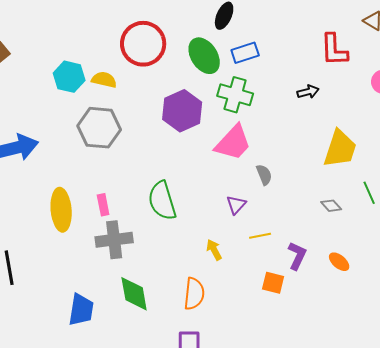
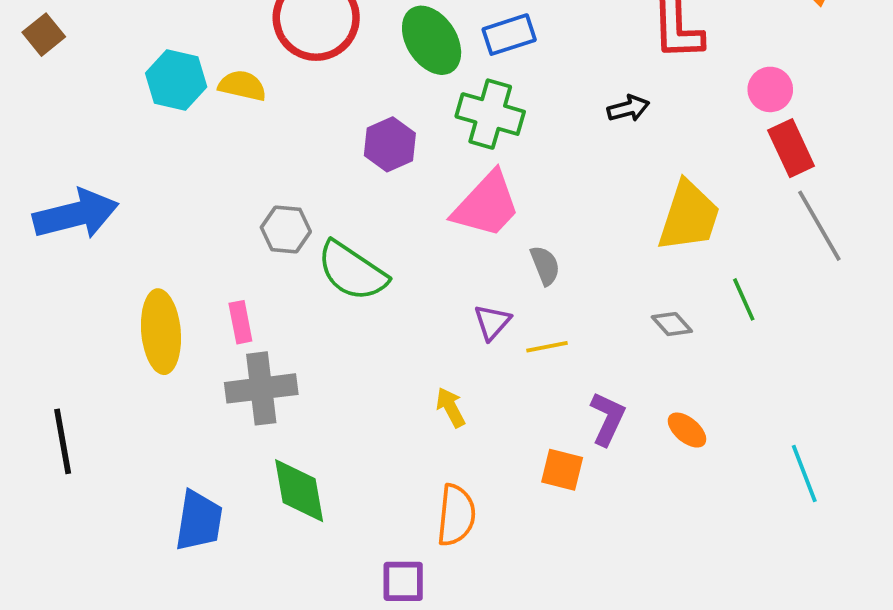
purple hexagon: (182, 111) -> (390, 144), size x0.7
gray hexagon: (99, 128) -> (286, 229), moved, size x0.6
green semicircle: (162, 201) -> (352, 271), moved, turned -39
yellow line: (260, 236) -> (547, 347), moved
orange semicircle: (194, 294) -> (456, 515), moved

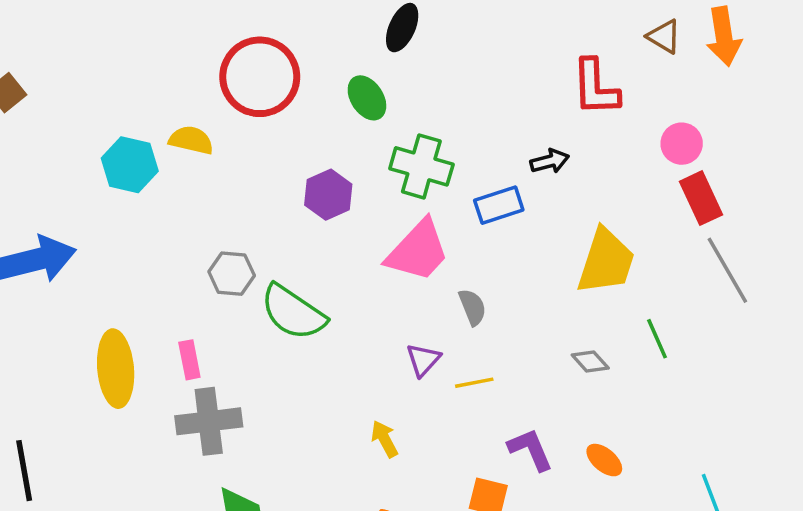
blue rectangle: (509, 35) -> (499, 205), moved
green ellipse: (432, 40) -> (367, 98), size x0.7
cyan hexagon: (176, 80) -> (130, 165), moved
purple L-shape: (608, 419) -> (530, 449), turned -48

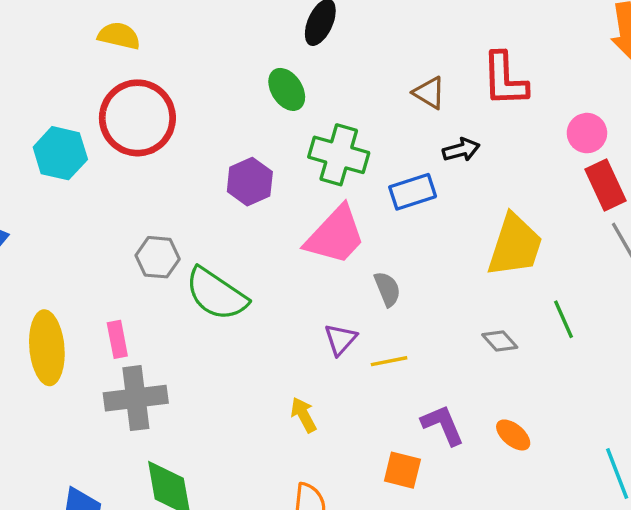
brown triangle: (664, 36) -> (429, 93), moved
red circle: (260, 77) -> (137, 118), moved
yellow semicircle: (191, 140) -> (119, 36), moved

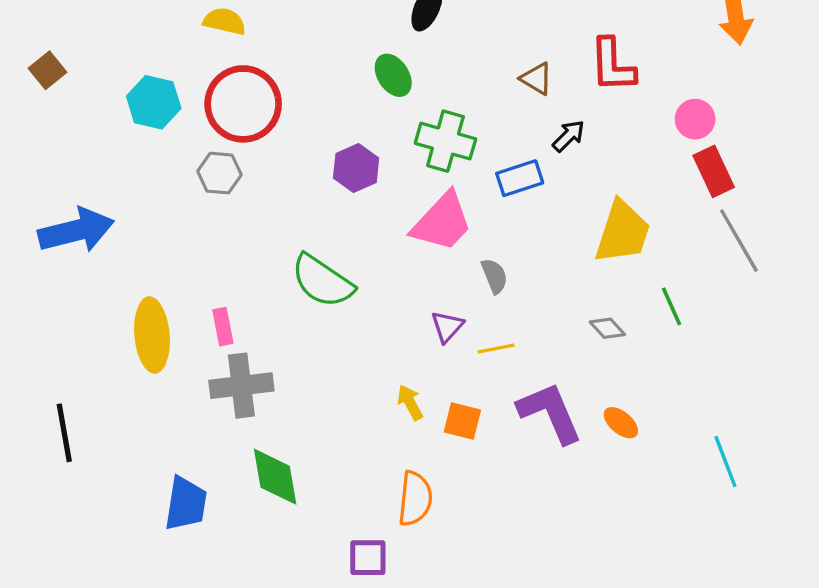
black arrow: (461, 150) -> (569, 136), turned -30
cyan hexagon: (60, 153) -> (154, 102), moved
gray hexagon: (158, 257) -> (219, 173), moved
purple L-shape: (443, 425) -> (550, 413), size x1.5
orange square: (402, 470) -> (462, 421), moved

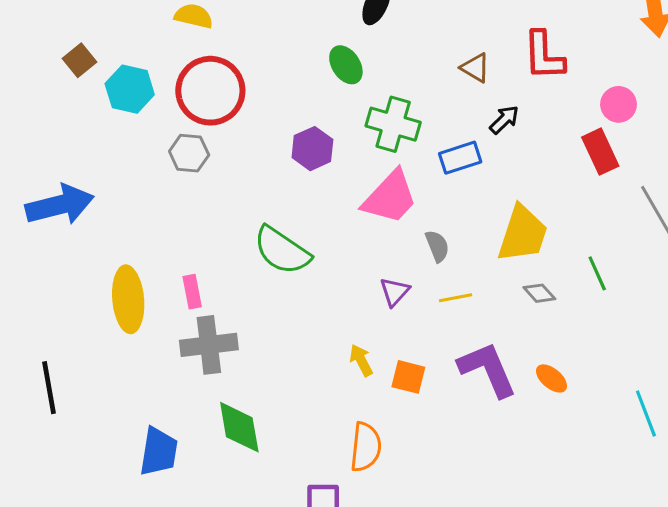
brown square: (47, 70) -> (79, 60), moved
red rectangle: (714, 171) -> (600, 152), moved
yellow trapezoid: (623, 232) -> (523, 234), moved
yellow line: (496, 348) -> (456, 298), moved

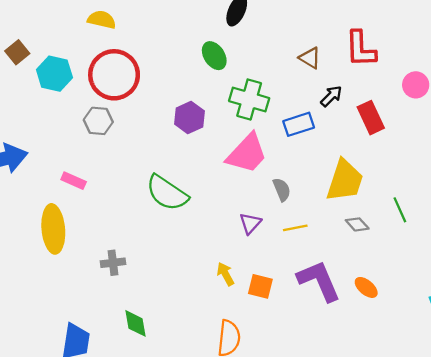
red rectangle: (600, 152) -> (371, 118), moved
pink rectangle: (192, 292) -> (74, 181), moved, turned -55
gray cross: (209, 345) -> (113, 263), size x0.6
green diamond: (239, 427) -> (135, 323), size x0.7

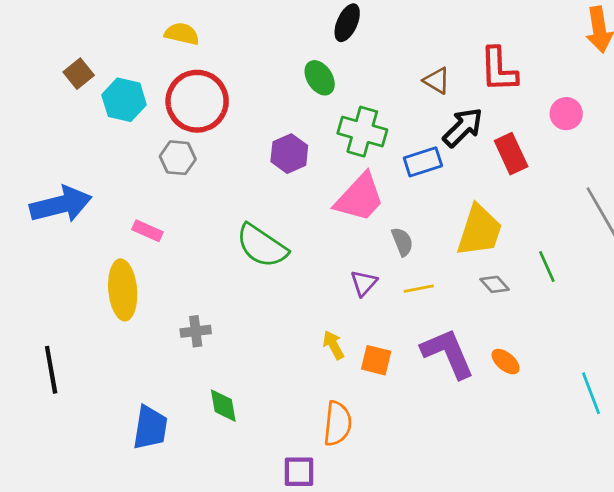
black arrow: (331, 96) -> (463, 127), size x1.5

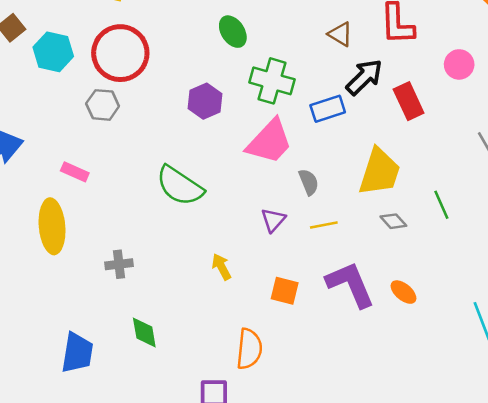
yellow arrow: (333, 345) -> (221, 267), moved

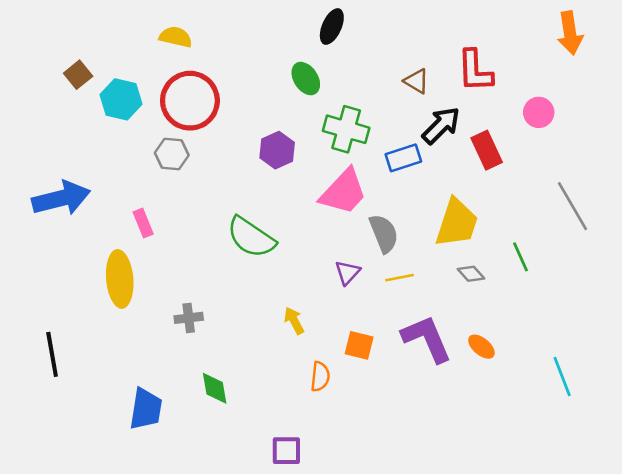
pink rectangle: (75, 172) -> (143, 223), turned 44
gray semicircle: (309, 182) -> (384, 233), size x1.4
orange semicircle: (249, 349) -> (320, 377), moved, size x0.7

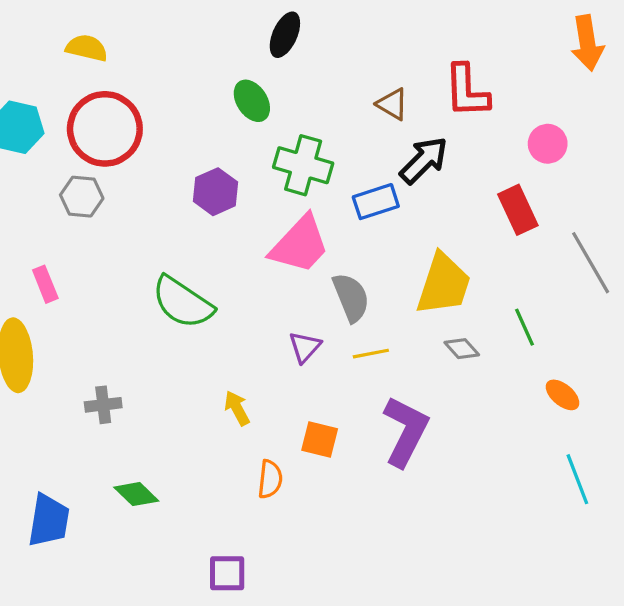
red rectangle: (487, 150) -> (518, 210), moved
purple L-shape: (427, 339) -> (406, 431), turned 50
orange ellipse: (481, 347) -> (563, 395), moved
green diamond: (215, 388) -> (136, 494), turned -36

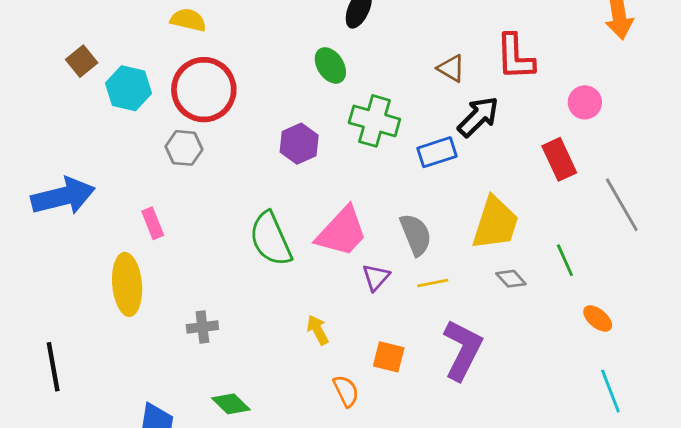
pink trapezoid: (300, 245) -> (342, 232), moved
green semicircle: (182, 302) -> (271, 239), turned 32
orange semicircle: (270, 479) -> (346, 391), turned -32

